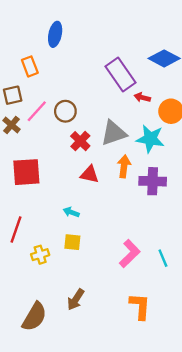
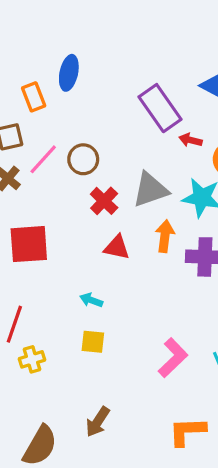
blue ellipse: (55, 34) -> (69, 73), moved
yellow cross: (40, 255) -> (32, 359), moved
orange L-shape: (140, 306) -> (187, 431), turned -96

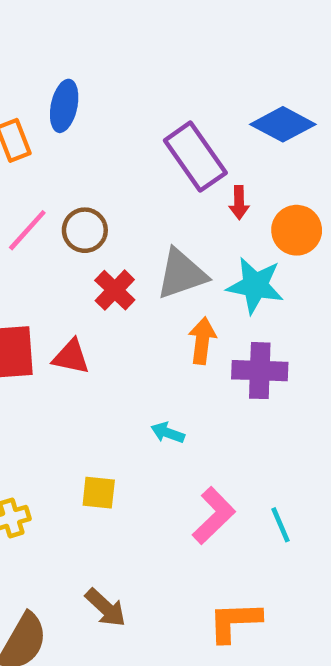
red arrow: (190, 140) -> (239, 203), turned -105
red triangle: (117, 247) -> (71, 357), moved
cyan arrow: (91, 300) -> (168, 433), moved
brown arrow: (98, 422) -> (106, 608), turned -80

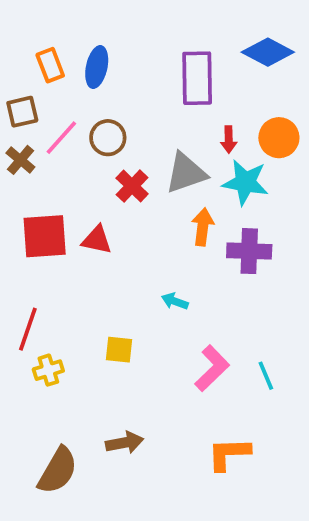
blue ellipse: (64, 106) -> (97, 67), moved
purple rectangle: (195, 157) -> (197, 78), turned 34
red arrow: (239, 203) -> (229, 140), moved
brown arrow: (106, 608) -> (125, 443), turned -54

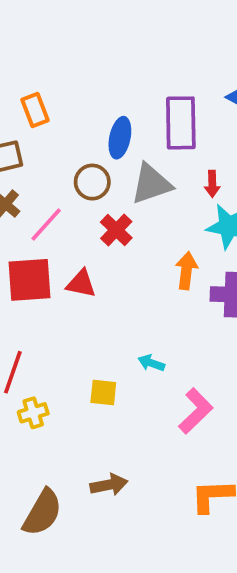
blue ellipse: (97, 67) -> (120, 138), moved
pink line: (61, 138) -> (46, 224), moved
gray triangle: (186, 173) -> (151, 184), moved
cyan arrow: (175, 301) -> (151, 363), moved

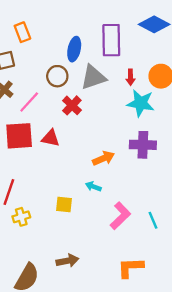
orange arrow: (186, 271) -> (103, 158), moved, turned 60

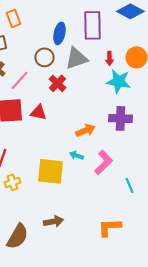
yellow square: (64, 204) -> (50, 171), size x1.8
pink L-shape: (120, 216) -> (103, 162), moved

